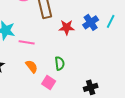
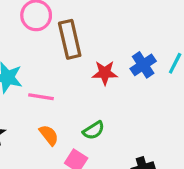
green semicircle: (60, 63) -> (94, 130), turned 64

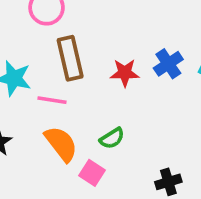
brown rectangle: (70, 39) -> (70, 58), moved
orange semicircle: (49, 135) -> (61, 144), size x1.5

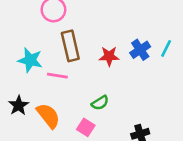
orange semicircle: (61, 144) -> (48, 116), moved

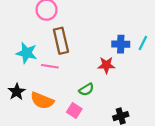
blue cross: (140, 50) -> (121, 44), turned 35
red star: (109, 56) -> (106, 65), moved
orange semicircle: (48, 116) -> (42, 101), turned 150

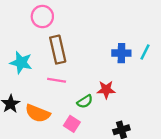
red star: (106, 65) -> (106, 90), moved
pink line: (50, 66) -> (57, 80), moved

